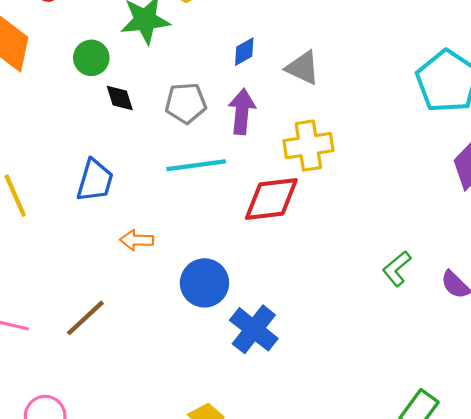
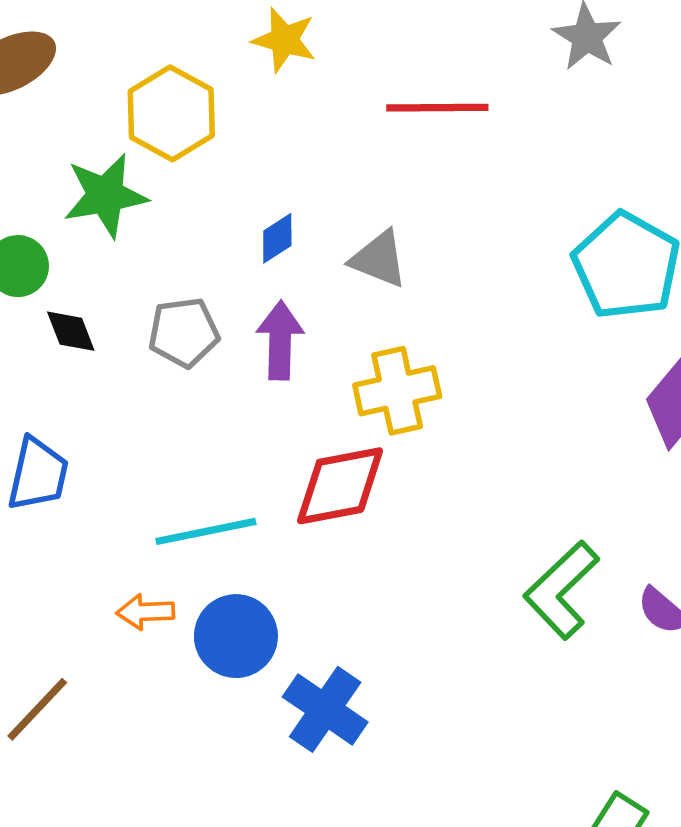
cyan line: (196, 165) -> (206, 531), moved
orange arrow: (137, 240) -> (145, 612), moved
green L-shape: (397, 269) -> (561, 590), size x1.6

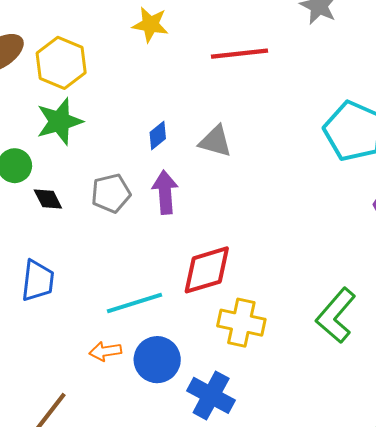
yellow hexagon: (171, 113) -> (61, 63), moved
yellow cross: (397, 391) -> (241, 323), moved, turned 30

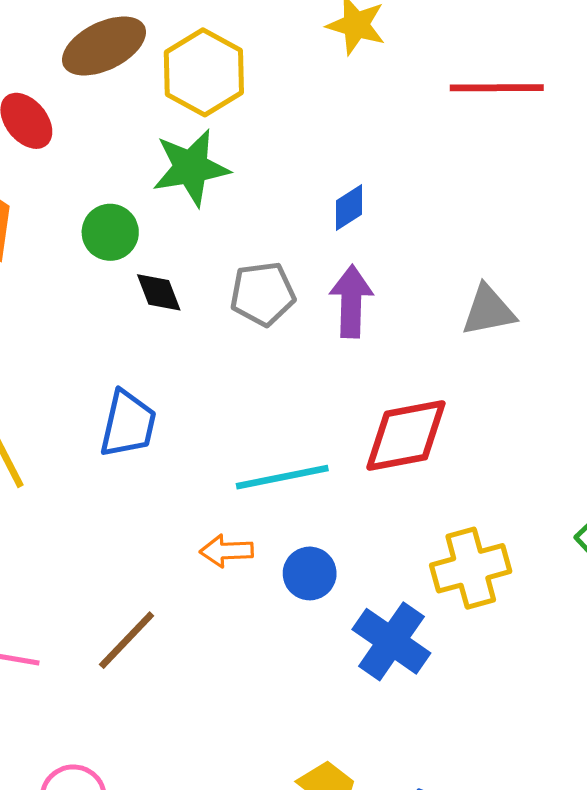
gray triangle: (215, 141) -> (488, 311), moved, turned -33
yellow cross: (241, 323) -> (471, 568), moved, turned -33
blue circle: (157, 360) -> (310, 573), size x0.7

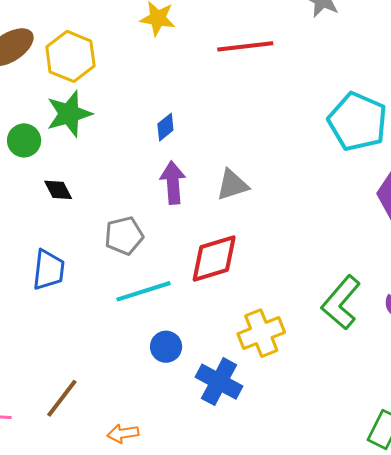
green circle: (110, 232) -> (24, 140), moved
gray pentagon: (263, 294) -> (124, 236), moved
gray triangle: (488, 311) -> (232, 185), moved
orange arrow: (226, 551) -> (123, 433), moved

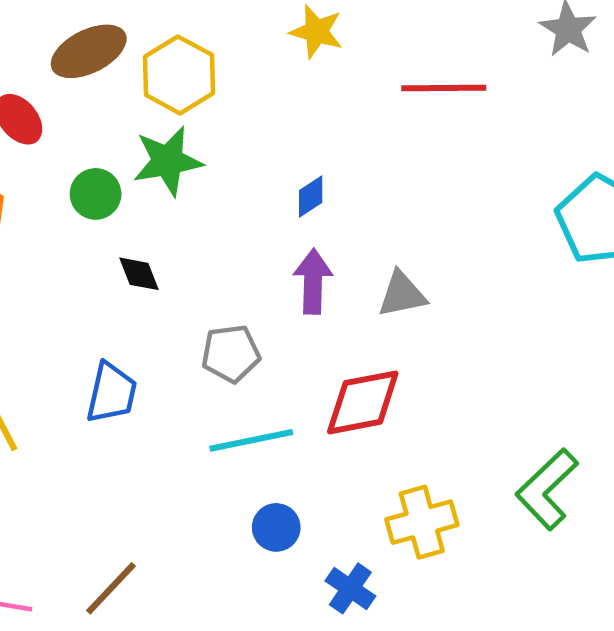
blue cross: (219, 382) -> (350, 588), size x0.7

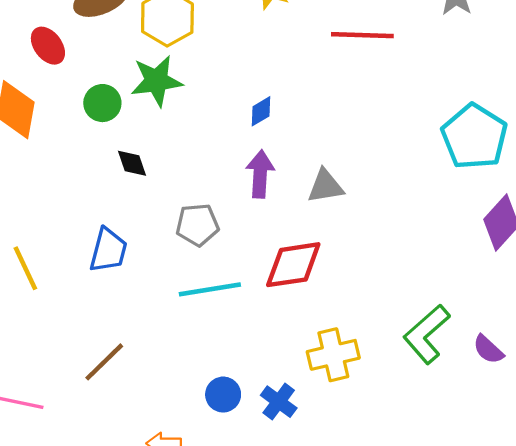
blue circle: (276, 527) -> (223, 395), moved
brown line: (111, 588) -> (104, 362), moved

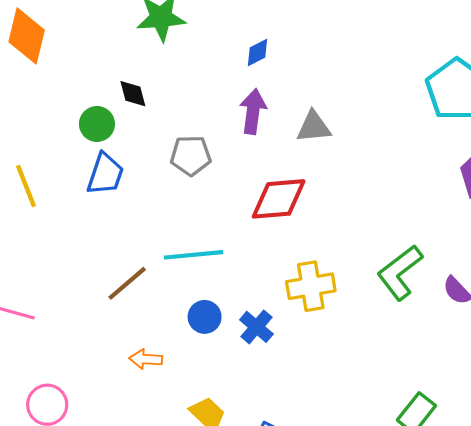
green circle: (102, 103) -> (97, 124), moved
cyan line: (210, 289) -> (194, 255), moved
brown line: (104, 362) -> (127, 283), moved

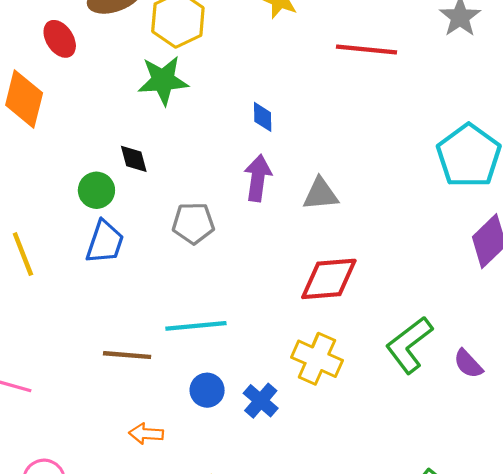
blue diamond: (257, 53) -> (263, 117), turned -64
red diamond: (279, 199) -> (329, 279), moved
brown line: (127, 283) -> (127, 355), turned 45
yellow cross: (311, 286) -> (317, 359), turned 33

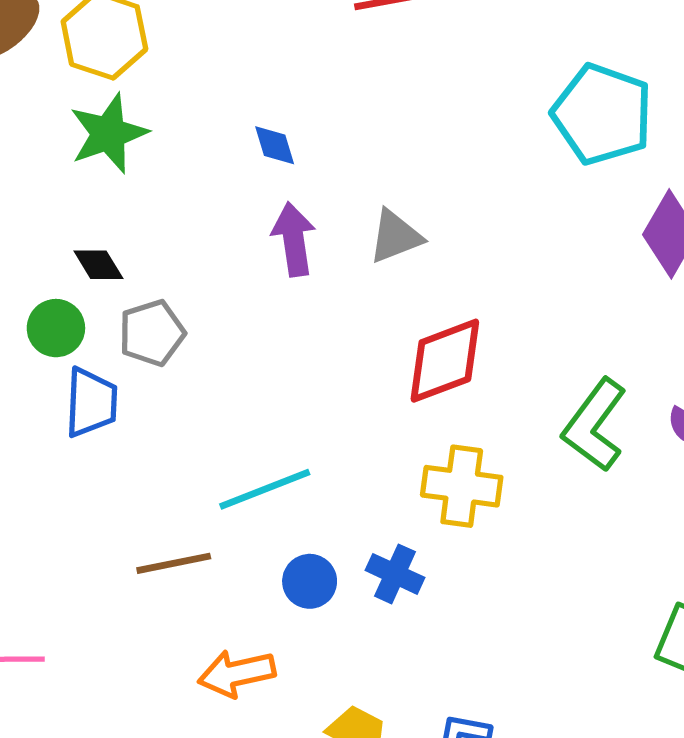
gray pentagon: (193, 223) -> (152, 333), moved
orange arrow: (146, 434) -> (237, 673), size x1.4

